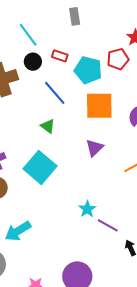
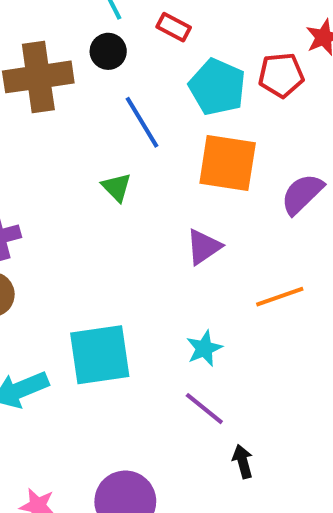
red rectangle: (60, 56) -> (174, 27), moved
cyan square: (40, 167) -> (100, 355), moved, turned 32
cyan star: (87, 209) -> (204, 348), moved

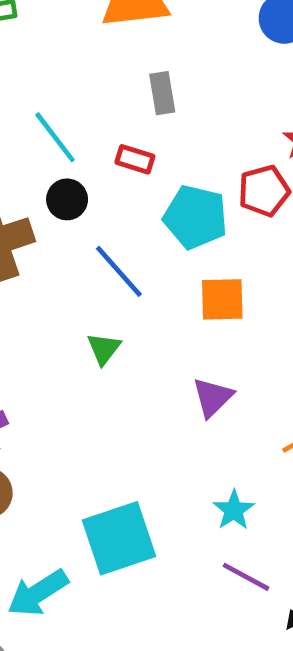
orange square: (228, 163) -> (222, 299), size x0.7
green triangle: (117, 187) -> (104, 349), turned 32

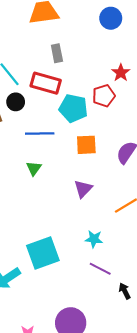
red rectangle: (135, 159) -> (46, 83), size x1.8
blue line: (119, 271) -> (40, 133), turned -48
cyan star: (234, 510) -> (94, 239), turned -30

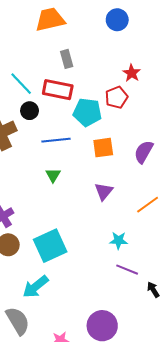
cyan square: (43, 253) -> (50, 246), moved

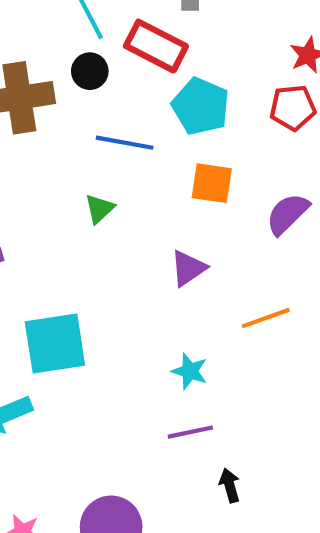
red pentagon: (116, 97) -> (293, 108), moved
purple line: (127, 270) -> (190, 432), turned -50

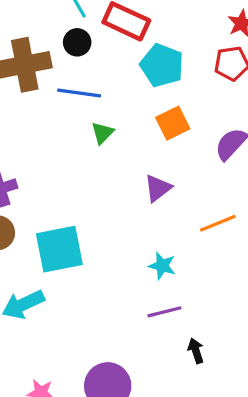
blue line: (125, 143) -> (79, 93), moved
orange square: (212, 183) -> (173, 123), turned -32
green triangle: (99, 209) -> (103, 133), moved

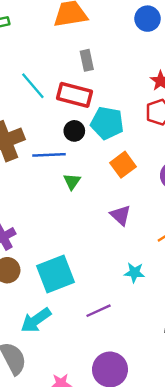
black circle: (77, 42) -> (74, 131), moved
purple triangle: (158, 188) -> (121, 215), turned -30
purple line: (164, 312) -> (98, 311), moved

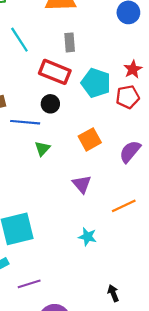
cyan line: (33, 86) -> (19, 40), moved
cyan pentagon: (107, 123) -> (96, 83), moved
purple line: (98, 311) -> (29, 284), moved

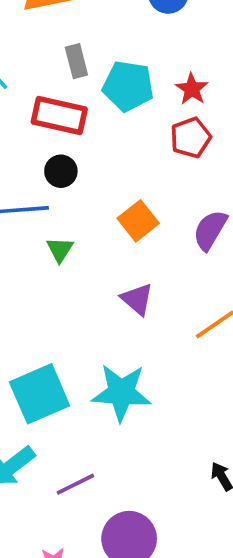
cyan pentagon: (96, 83) -> (128, 86), moved
cyan star: (87, 237) -> (121, 393), moved, size x1.8

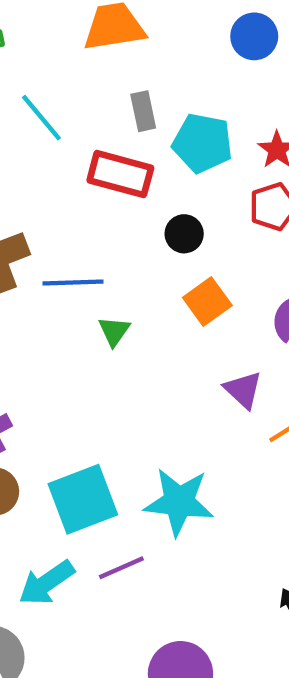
black circle: (61, 171) -> (184, 234), moved
purple triangle: (137, 299) -> (243, 390), moved
purple line: (75, 484) -> (121, 568), moved

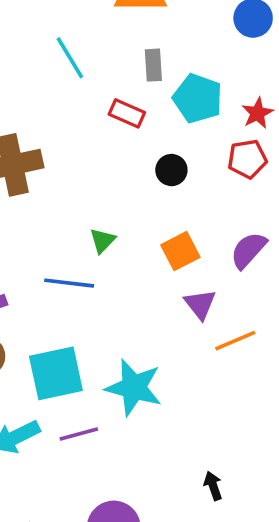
red rectangle: (120, 174) -> (127, 113), size x0.7
blue line: (73, 282) -> (69, 283), moved
orange square: (207, 301) -> (180, 251), moved

